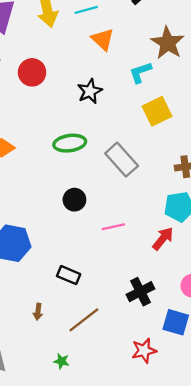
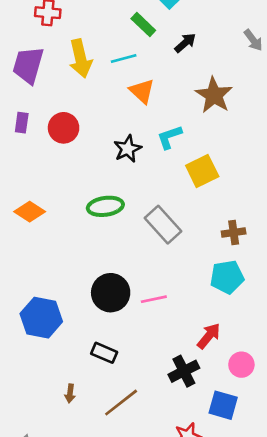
cyan L-shape: (140, 72) -> (169, 137), moved
black circle: (74, 200) -> (111, 293), moved, size x1.5
red arrow: (163, 239) -> (209, 336), moved

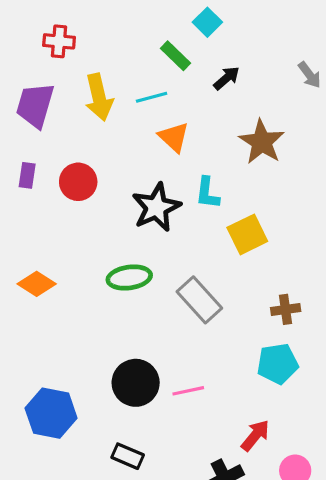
cyan L-shape: (169, 137) -> (207, 193), turned -64
black star: (128, 149) -> (156, 207), size x1.4

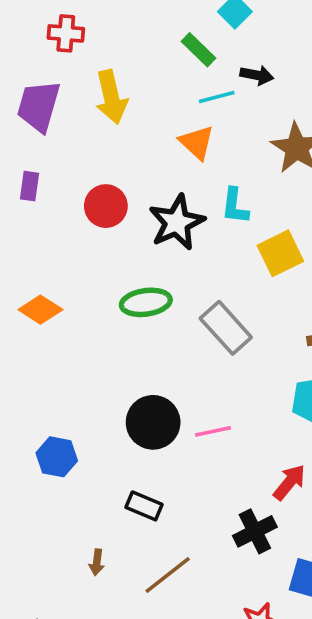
black arrow: (227, 78) -> (257, 75), turned 52
cyan line: (152, 97) -> (217, 97), moved
red circle: (78, 182) -> (106, 206), moved
blue hexagon: (51, 413) -> (57, 457), size x0.7

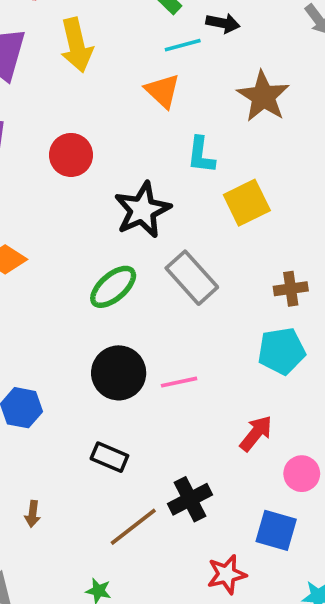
black star: (177, 222) -> (142, 210), moved
green ellipse: (146, 302) -> (113, 287), moved, turned -33
black cross: (255, 531) -> (190, 499), moved
brown arrow: (97, 562) -> (33, 514), moved

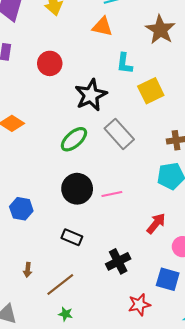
orange triangle: (163, 91) -> (102, 27), turned -30
brown line: (133, 527) -> (60, 285), moved

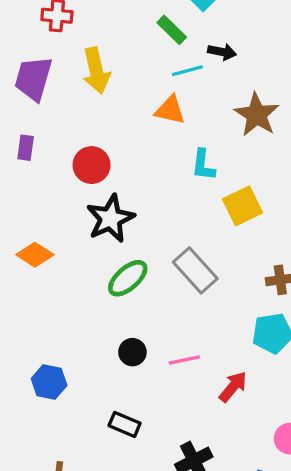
black star: (91, 95) -> (110, 218), moved
black circle: (77, 189) -> (132, 352), size x0.6
red arrow: (156, 223) -> (233, 387), moved

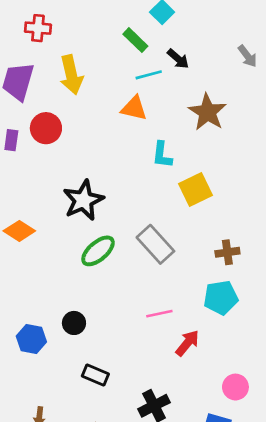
black arrow: (222, 52) -> (178, 59), turned 30
red circle: (92, 165) -> (46, 128), moved
black circle: (132, 352) -> (74, 323), moved
pink line: (184, 360) -> (159, 314), moved

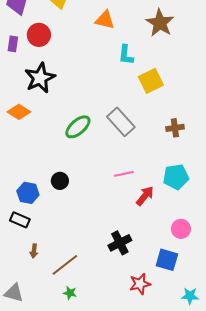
black star: (83, 200) -> (40, 78), moved
cyan pentagon: (221, 298) -> (176, 177), moved
black rectangle: (95, 375) -> (20, 220), moved

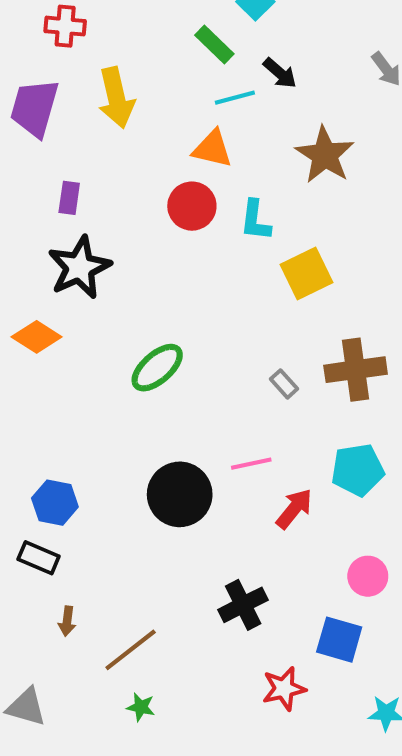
red circle: (39, 35) -> (192, 206), moved
purple rectangle: (13, 44) -> (69, 198), moved
gray rectangle: (121, 122) -> (284, 384), moved, size x0.5
brown cross: (175, 128) -> (356, 370), size x1.6
black circle: (60, 181) -> (180, 494), moved, size x1.8

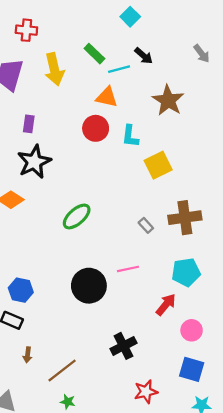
green rectangle: (214, 44) -> (94, 54), moved
red arrow: (294, 509) -> (166, 305), moved
blue square: (339, 640) -> (192, 369), moved

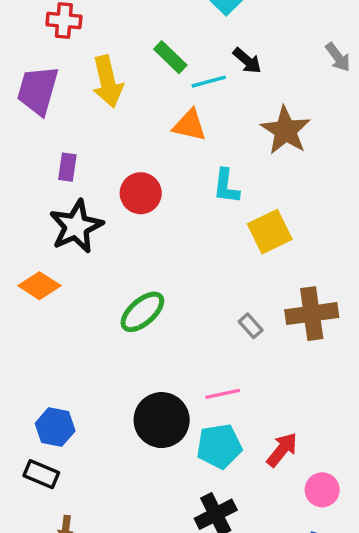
red circle: (96, 128) -> (141, 193), moved
cyan pentagon: (186, 272) -> (219, 446), moved

